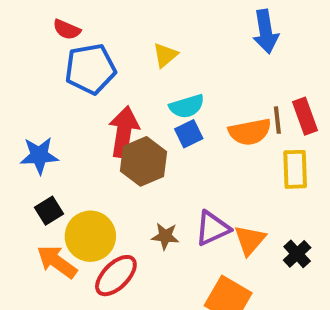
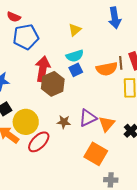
yellow triangle: (165, 55) -> (75, 30), moved

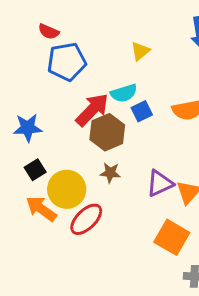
cyan semicircle: (75, 56) -> (124, 93), moved
red arrow: (43, 69) -> (92, 110), turned 35
brown star: (64, 122) -> (110, 173), moved

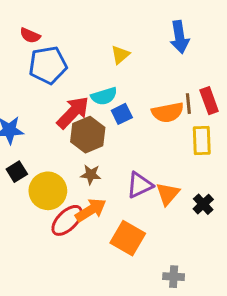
orange arrow: (41, 209) -> (91, 210), moved, turned 112
orange square: (172, 237) -> (128, 238), moved

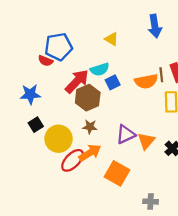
red semicircle: (30, 35) -> (45, 61), moved
yellow triangle: (120, 55) -> (112, 39), turned -48

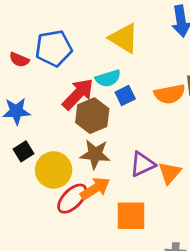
yellow triangle: (112, 39) -> (124, 38), size x1.6
red semicircle: (45, 61) -> (19, 60), moved
brown star: (90, 127) -> (95, 154), size x1.5
orange square: (117, 173) -> (131, 216), turned -30

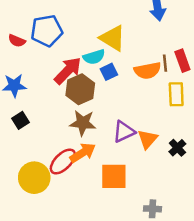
yellow triangle: (124, 38) -> (113, 38), moved
yellow circle: (54, 170) -> (34, 178), moved

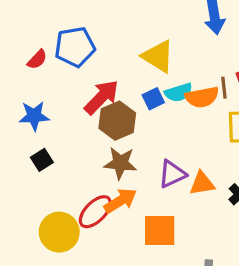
red semicircle: (17, 41) -> (37, 59), turned -70
cyan semicircle: (94, 57) -> (178, 92), moved
orange triangle: (148, 139) -> (202, 183), turned 40

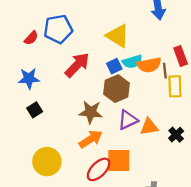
brown line: (224, 88) -> (165, 71), moved
brown hexagon: (117, 121) -> (117, 89), moved
red ellipse: (95, 212) -> (99, 169), moved

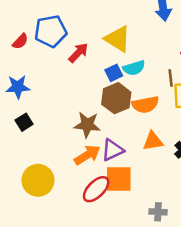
red arrow: (77, 65) -> (78, 53), moved, size x0.7
orange semicircle: (149, 65) -> (145, 105), moved
purple triangle: (128, 120) -> (113, 150), moved

